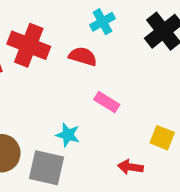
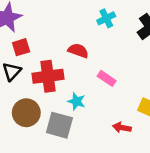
red cross: (29, 45) -> (48, 76), moved, turned -32
red semicircle: (83, 56) -> (78, 51), moved

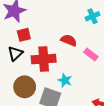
pink rectangle: (107, 78) -> (91, 54), moved

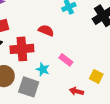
pink rectangle: (91, 54) -> (66, 60), moved

